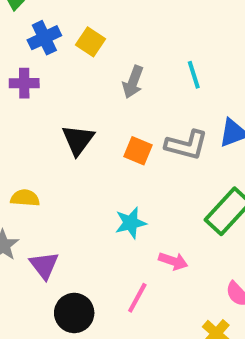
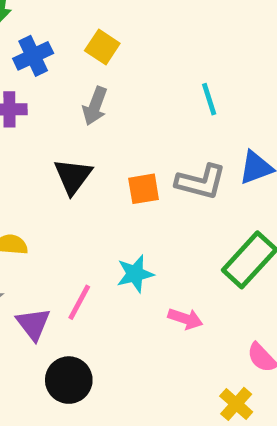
yellow square: (91, 42) -> (102, 47), moved
gray arrow: (133, 82) -> (95, 106), moved
orange square: (138, 151) -> (144, 189), turned -32
pink line: (137, 298) -> (79, 302), moved

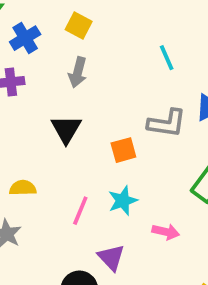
orange square: (144, 189) -> (123, 150), moved
pink line: (79, 302) -> (80, 211), moved
purple triangle: (33, 324) -> (111, 257), moved

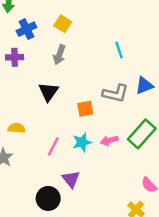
pink arrow: (166, 232) -> (109, 140), moved, turned 147

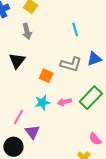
gray arrow: (59, 55) -> (27, 31), turned -35
orange square: (85, 109) -> (46, 76), turned 32
pink line: (53, 146) -> (18, 117), moved

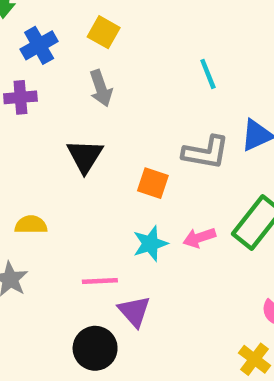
pink line: (18, 117) -> (100, 281), turned 63

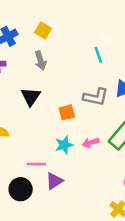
orange square: (153, 183) -> (67, 112), turned -35
purple triangle: (134, 311) -> (54, 181), turned 36
black circle: (95, 348) -> (21, 189), moved

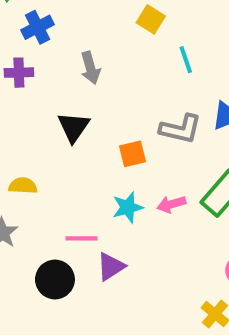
yellow square: (43, 30) -> (151, 19), moved

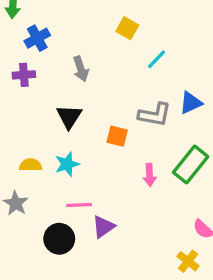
cyan line: (186, 60) -> (157, 59), turned 65
orange square: (133, 154) -> (117, 136), turned 30
pink arrow: (171, 204) -> (150, 175), turned -75
cyan star: (128, 207) -> (67, 164), moved

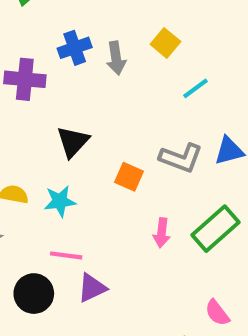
blue cross: (37, 38) -> (75, 48), moved
gray arrow: (81, 69) -> (116, 58), moved
purple cross: (24, 75) -> (25, 79), size x1.4

